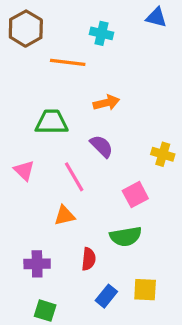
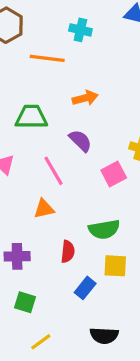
pink square: (135, 195) -> (114, 174), moved
yellow square: (145, 290) -> (115, 266), moved

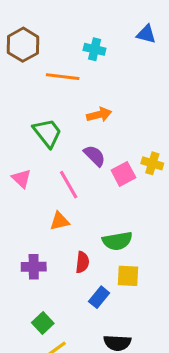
green trapezoid: (31, 117) -> (47, 133), turned 52
pink square: (114, 174) -> (123, 174), moved
green square: (25, 302) -> (43, 323), moved, turned 30

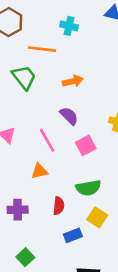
green trapezoid: (47, 133) -> (24, 77), moved
pink square: (123, 174) -> (86, 145), moved
yellow square: (128, 276) -> (97, 217), turned 30
blue rectangle: (99, 297) -> (73, 235), turned 30

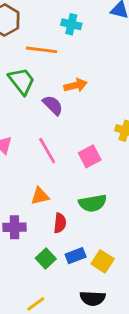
purple semicircle: (69, 116) -> (53, 105), moved
orange triangle: (39, 171) -> (40, 196), moved
yellow square: (97, 217) -> (103, 261), moved
green square: (25, 257) -> (46, 259), moved

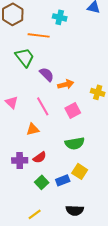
orange arrow: (76, 85) -> (66, 84), moved
orange triangle: (40, 196) -> (33, 129), moved
red semicircle: (60, 223) -> (40, 157), moved, turned 48
yellow square: (103, 261) -> (80, 171), moved

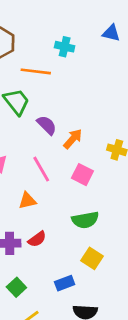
orange arrow: (66, 84) -> (73, 139), turned -35
pink square: (73, 110) -> (82, 175), turned -35
blue rectangle: (63, 180) -> (65, 283), moved
green square: (42, 182) -> (16, 287), moved

